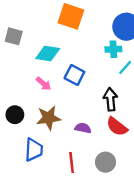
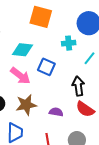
cyan cross: (113, 49) -> (69, 43), moved
pink arrow: (44, 84) -> (20, 76), size x1.5

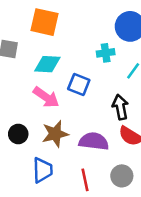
orange square: (41, 17) -> (45, 22), moved
purple semicircle: (56, 112) -> (94, 141), size x1.6

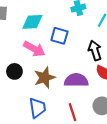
black circle: (18, 134) -> (14, 71), moved

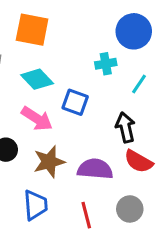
cyan diamond: (32, 22) -> (37, 79), turned 45

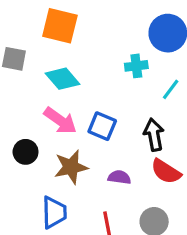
blue square: (75, 102) -> (102, 126), moved
purple semicircle: (95, 169) -> (119, 177), size x0.6

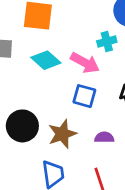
pink arrow: (60, 121) -> (85, 63), moved
black circle: (26, 152) -> (22, 126), size x1.5

